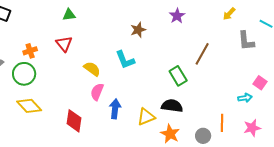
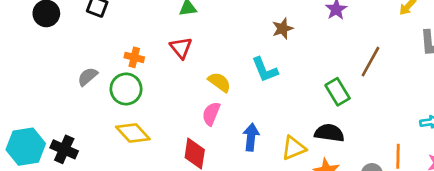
orange cross: (30, 51) -> (134, 57), turned 32
pink semicircle: (97, 92) -> (211, 114), moved

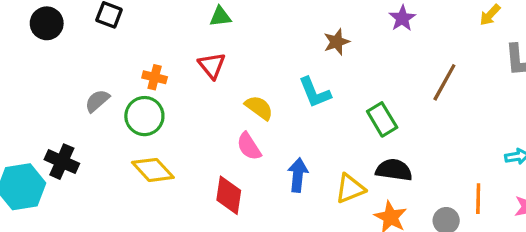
green rectangle: (338, 92) -> (382, 119), moved
pink semicircle: (211, 114) -> (249, 146), turned -55
black cross: (64, 149) -> (62, 162), moved

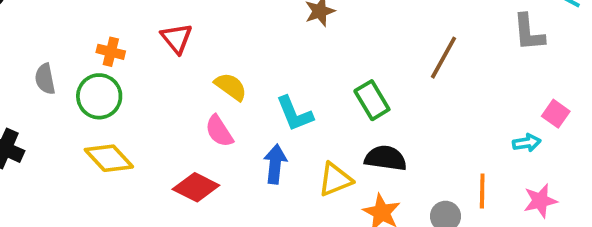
cyan L-shape: (315, 92) -> (295, 114), moved
gray semicircle: (97, 101) -> (45, 79), turned -60
red diamond: (229, 195) -> (196, 187), turned -72

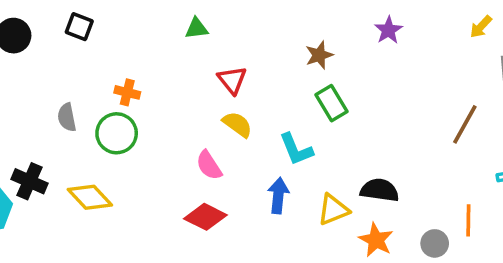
red triangle: (177, 38) -> (232, 80), moved
brown line: (444, 58) -> (465, 124), moved
green rectangle: (372, 100) -> (332, 103), moved
pink semicircle: (219, 131) -> (209, 165), moved
yellow diamond: (109, 158) -> (90, 197), moved

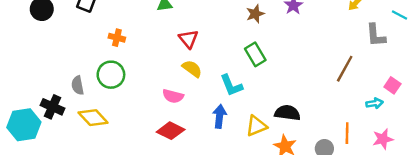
brown star: (319, 55) -> (255, 14), moved
orange cross: (127, 92) -> (117, 38), moved
gray semicircle: (67, 117) -> (78, 85), moved
pink semicircle: (209, 165) -> (173, 96), turned -42

